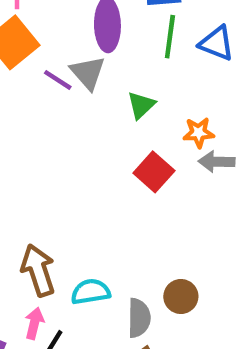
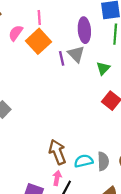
purple line: (58, 80) -> (62, 58), turned 48
gray semicircle: (139, 318) -> (103, 161), moved

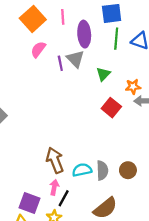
pink line: (39, 17) -> (63, 17), moved
pink semicircle: (16, 33) -> (38, 50), moved
orange square: (39, 41) -> (33, 19), moved

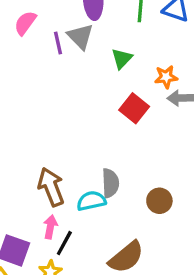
gray semicircle: (102, 170) -> (110, 183), moved

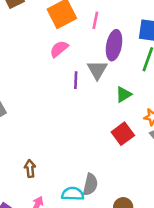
purple line: (58, 43) -> (76, 80), moved
brown arrow: (51, 187) -> (30, 169), moved, size x0.6

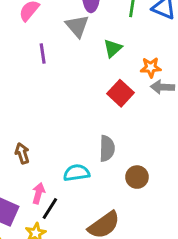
purple line: (76, 80) -> (43, 54), moved
gray semicircle: (90, 184) -> (107, 148), moved

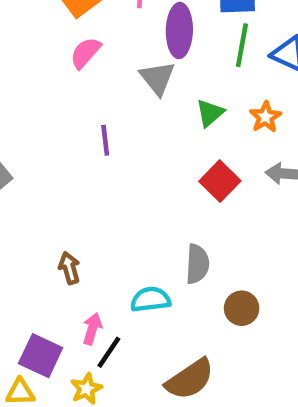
purple line: (43, 54) -> (105, 140), moved
orange star: (151, 67) -> (265, 117), moved, turned -30

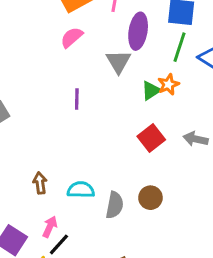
orange star: (265, 117) -> (168, 84), moved
gray semicircle: (197, 264) -> (115, 205), moved
cyan semicircle: (151, 299) -> (81, 190), moved
brown circle: (242, 308) -> (150, 198), moved

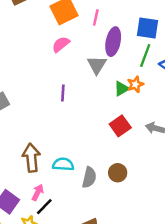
brown arrow: (40, 183) -> (31, 158), size x1.6

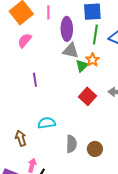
gray triangle: (97, 65) -> (71, 51), moved, turned -36
brown arrow: (31, 158) -> (21, 138), size x0.7
cyan semicircle: (63, 164) -> (47, 123), moved
brown circle: (118, 173) -> (95, 149), moved

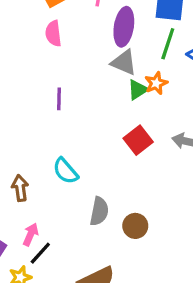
pink semicircle: (25, 40) -> (53, 33), turned -56
cyan semicircle: (47, 123) -> (65, 171), turned -132

